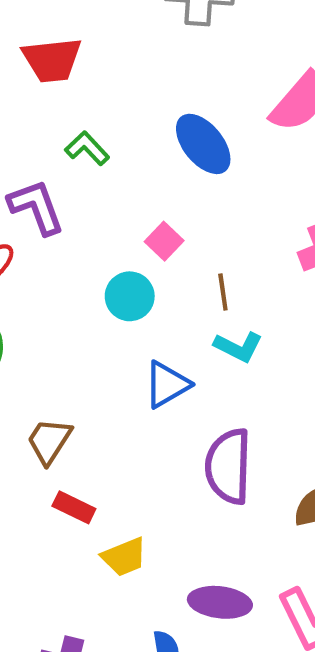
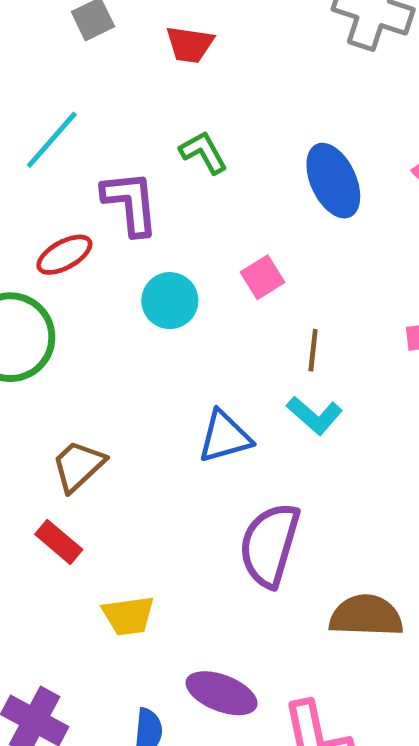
red trapezoid: (52, 60) -> (190, 44), size x0.7
cyan circle: (130, 296) -> (170, 301), moved
red rectangle: (74, 507) -> (59, 542), moved

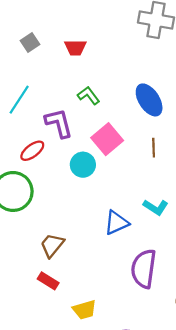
pink square: (262, 277) -> (107, 139), moved, size x1.6
brown line: (313, 350) -> (154, 148), moved

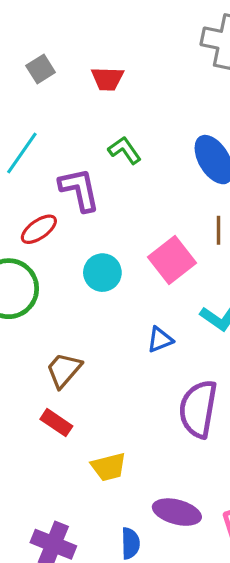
pink square: (107, 139) -> (172, 260), moved
cyan circle: (83, 165) -> (102, 273), moved
blue triangle: (116, 223) -> (160, 340), size x0.7

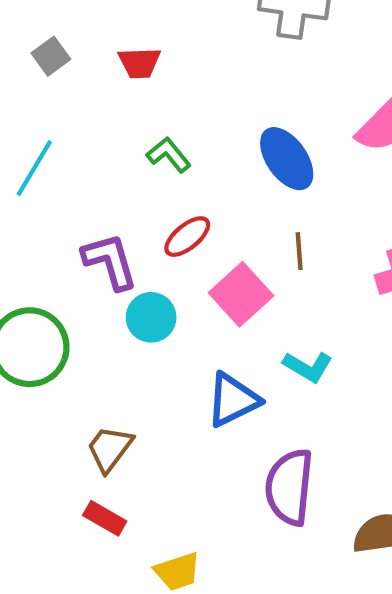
purple L-shape: (79, 190) -> (110, 261), moved
red ellipse: (39, 229) -> (187, 237), moved
blue triangle: (160, 340) -> (233, 400), size x1.6

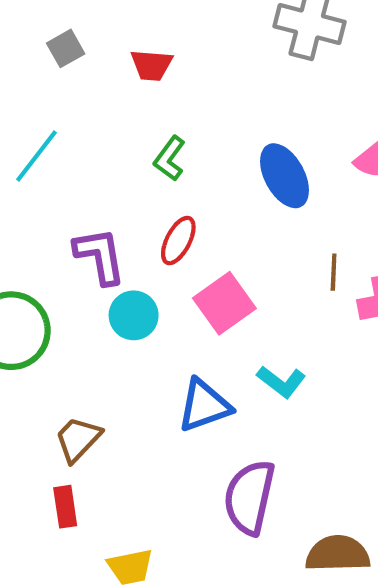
green L-shape: (169, 155) -> (170, 158), turned -111
red ellipse: (187, 237) -> (178, 241), turned -30
brown line: (299, 251) -> (334, 272), moved
red rectangle: (105, 518) -> (65, 507), turned 45

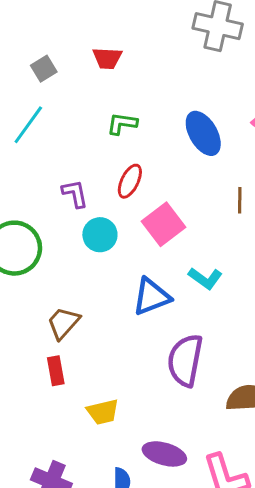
gray square: (66, 48) -> (44, 69), moved
green L-shape: (170, 158) -> (122, 124), turned 64
purple L-shape: (100, 256) -> (75, 194), size x0.7

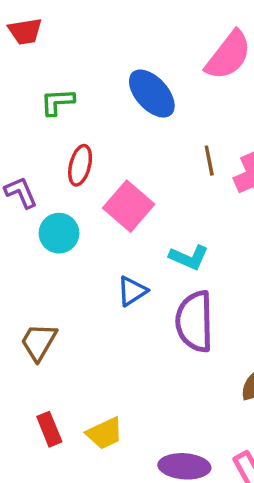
blue triangle: (151, 297) -> (132, 291), size x0.7
purple semicircle: (185, 360) -> (195, 321), moved
red rectangle: (56, 371) -> (49, 429), moved

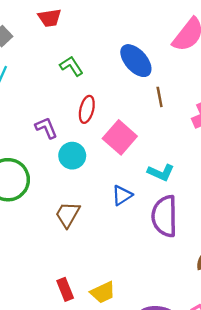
green L-shape: (57, 102) -> (71, 66), turned 60
brown line: (209, 161) -> (160, 97), moved
brown trapezoid: (39, 342) -> (68, 215), moved

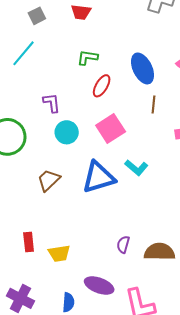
green L-shape: (71, 66) -> (88, 58), turned -65
red ellipse: (87, 109) -> (102, 86), moved
blue triangle: (122, 195) -> (99, 177), size x1.8
purple semicircle: (165, 216) -> (123, 245), moved, size x0.5

